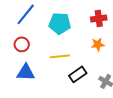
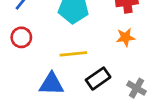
blue triangle: (26, 72) -> (51, 84), moved

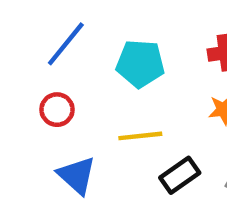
blue triangle: (51, 84) -> (77, 175), moved, turned 40

